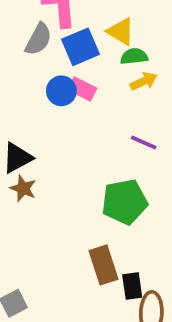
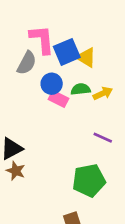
blue square: (81, 47) -> (67, 52), moved
green semicircle: (134, 56) -> (81, 89), moved
blue circle: (61, 91) -> (52, 84), moved

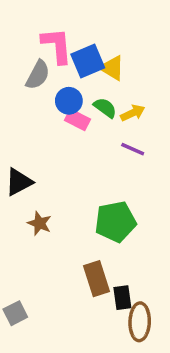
green semicircle: (81, 89) -> (105, 108), turned 42
purple line: (103, 138) -> (133, 149), moved
brown star: (16, 171) -> (39, 223), moved

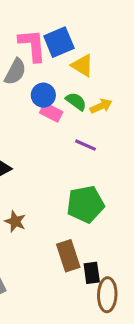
blue square: (88, 61) -> (59, 42), moved
purple line: (133, 149) -> (85, 145), moved
brown star: (39, 223) -> (15, 221), moved

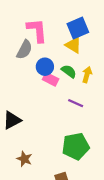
blue square: (59, 42) -> (78, 28), moved
yellow arrow: (101, 106) -> (87, 75), turned -49

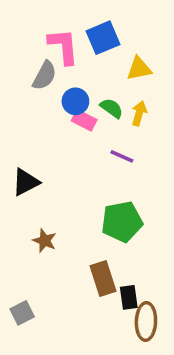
blue square: (78, 28) -> (103, 38), moved
yellow triangle: (73, 45) -> (139, 69), moved, turned -42

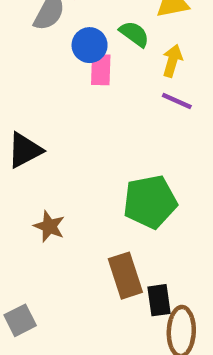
green semicircle: (112, 108) -> (134, 34), moved
pink rectangle: (84, 120) -> (101, 70), turned 65
purple line: (122, 156) -> (177, 101), moved

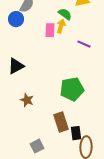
blue circle: (90, 45) -> (16, 19), moved
yellow arrow: (172, 61) -> (61, 26), moved
gray square: (20, 320) -> (37, 146), moved

